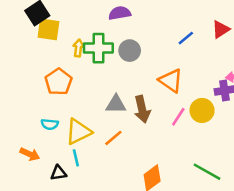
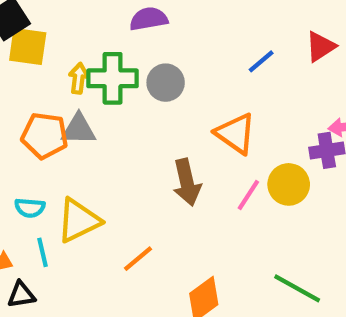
orange pentagon: (58, 82) -> (45, 136), turned -30
gray triangle: (116, 104) -> (79, 129), moved
orange line: (113, 138) -> (138, 259), moved
cyan line: (76, 158) -> (42, 252), moved
black triangle: (58, 173) -> (21, 295), moved

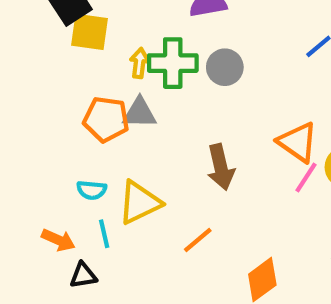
orange triangle: (236, 134) -> (298, 142), moved
brown arrow: (187, 182) -> (221, 167), moved

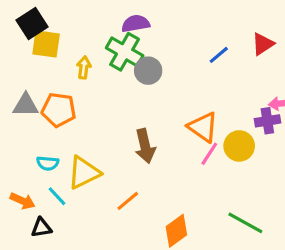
green cross: (173, 63) -> (125, 52), moved, turned 30
gray triangle: (139, 113) -> (26, 105), moved
cyan line: (104, 234) -> (57, 196), turned -30

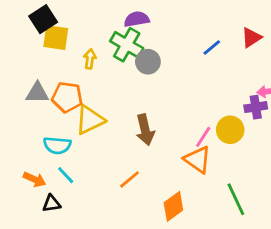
orange triangle: (203, 127) -> (198, 160), moved
cyan semicircle: (48, 163) -> (57, 145), size x1.4
yellow triangle: (84, 173) -> (90, 120), moved
green line: (245, 223) -> (236, 199), turned 36

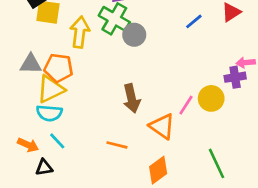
yellow arrow: (90, 59) -> (80, 32), size x1.6
yellow triangle: (90, 120) -> (51, 89), moved
orange triangle: (198, 160) -> (162, 126), moved
orange line: (130, 179) -> (117, 145), turned 54

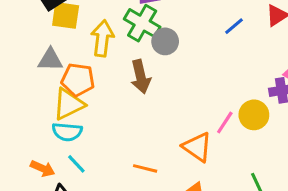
gray triangle: (31, 64) -> (50, 60), moved
brown arrow: (132, 98) -> (141, 77), moved

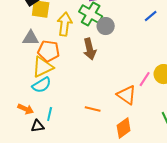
cyan semicircle: (67, 132) -> (42, 85), turned -36
cyan line: (76, 164) -> (50, 114), moved, turned 56

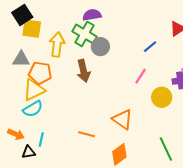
blue line: (151, 16) -> (150, 47), moved
pink line: (145, 79) -> (141, 76), moved

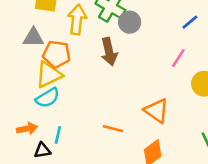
orange arrow: (16, 134) -> (27, 129), turned -35

